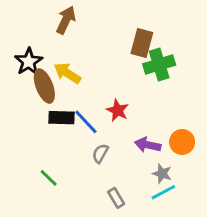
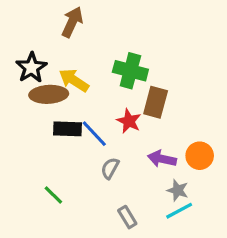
brown rectangle: (142, 43) -> (156, 102), moved
green cross: (159, 65) -> (130, 71), moved, turned 32
brown ellipse: (44, 86) -> (49, 94), turned -72

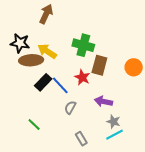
black star: (31, 68) -> (20, 43), turned -30
black rectangle: (68, 129) -> (43, 82), turned -48
orange circle: (200, 156) -> (134, 67), moved

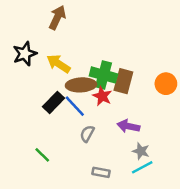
black star: (20, 43) -> (25, 54), turned -30
green cross: (83, 45) -> (103, 75), moved
brown ellipse: (31, 60) -> (81, 85), moved
gray rectangle: (81, 139) -> (101, 172), turned -48

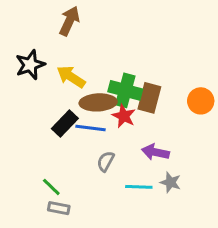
blue line: (75, 106) -> (91, 128), turned -40
cyan line: (142, 167) -> (139, 187), moved, turned 30
gray rectangle: (101, 172) -> (59, 208), moved

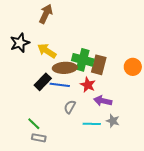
red star: (124, 116) -> (88, 85), moved

